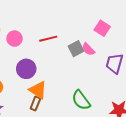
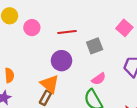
pink semicircle: (88, 49) -> (99, 79), moved, turned -88
purple circle: (26, 69) -> (62, 61), moved

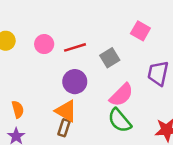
pink circle: (32, 28) -> (44, 44), moved
pink semicircle: (99, 79) -> (121, 95), size x1.5

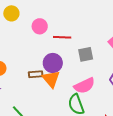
orange triangle: (66, 111) -> (51, 79), moved
brown rectangle: (64, 128) -> (36, 74), moved, turned 48

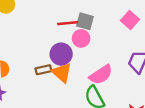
pink circle: (40, 26) -> (81, 38), moved
gray square: (86, 54) -> (85, 21), moved, turned 35

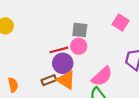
red line: (68, 23) -> (59, 50), moved

